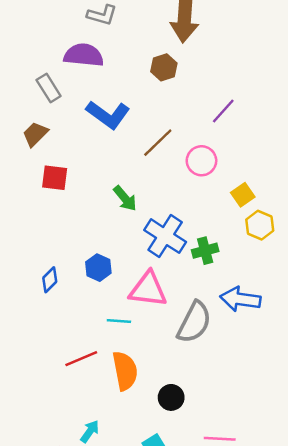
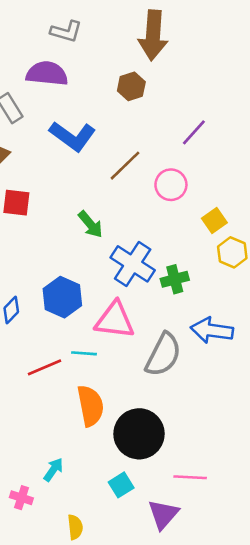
blue hexagon: (98, 268) -> (62, 297), size x1.4
red line: (81, 359) -> (44, 367), moved
black circle: (171, 397) -> (139, 434), size x1.8

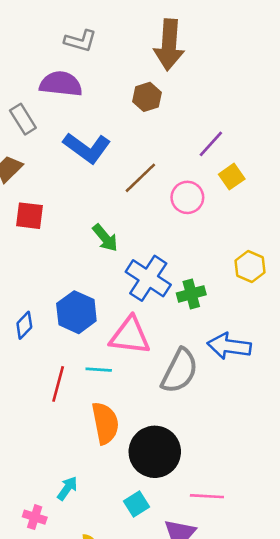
yellow square: (214, 220) -> (232, 177), moved
red line: (44, 367) -> (58, 384), turned -52

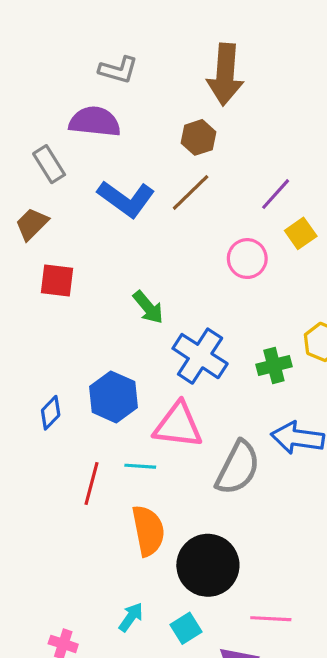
brown line: (140, 178) -> (191, 192), moved
green cross: (191, 294) -> (274, 366), moved
cyan arrow: (67, 488) -> (131, 617), moved

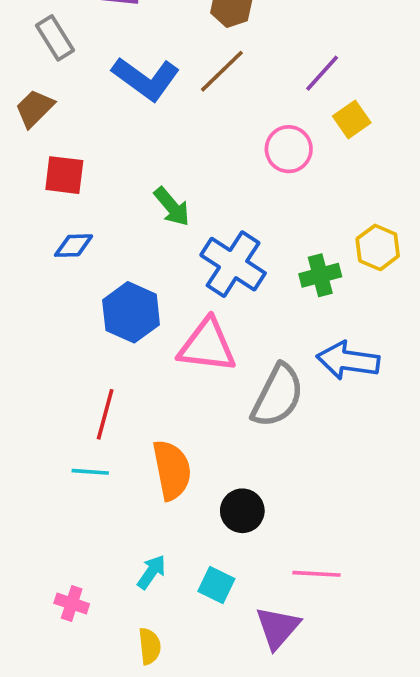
blue diamond: (51, 413) -> (74, 246), moved, turned 44
cyan line: (140, 466) -> (90, 472), moved
black circle: (208, 565) -> (242, 511), size x0.6
cyan square: (186, 628) -> (216, 585), turned -32

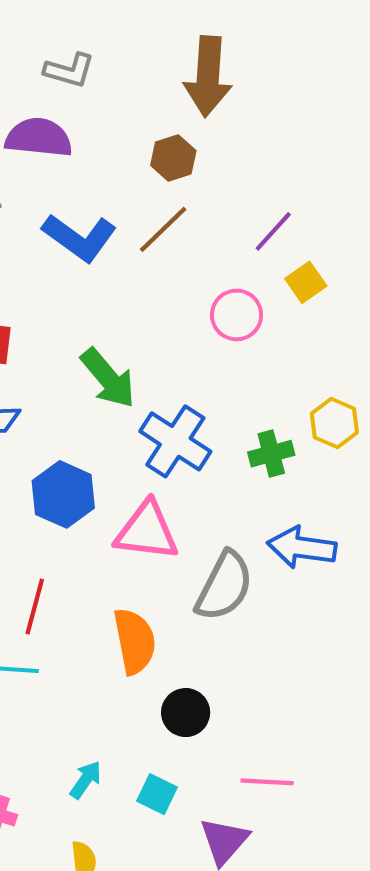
green arrow: (172, 207) -> (108, 378), size x1.4
orange semicircle: (172, 470) -> (135, 641), moved

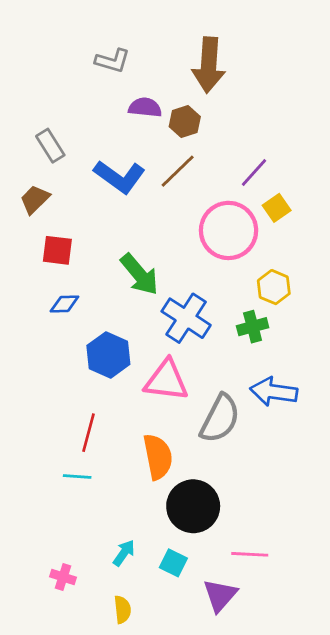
purple semicircle: (39, 138) -> (145, 107), moved, size x0.7
pink circle: (237, 315) -> (229, 230), size x1.6
yellow hexagon: (334, 423) -> (274, 287), moved
black circle: (186, 713) -> (193, 506), size x1.6

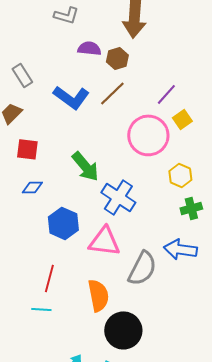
green cross: (253, 327) -> (191, 208), moved

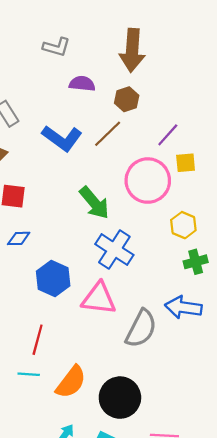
brown hexagon: (117, 58) -> (127, 99), moved
yellow square: (182, 119) -> (186, 163), turned 30
green arrow: (85, 166) -> (94, 203), moved
orange semicircle: (98, 295) -> (71, 382), moved, turned 48

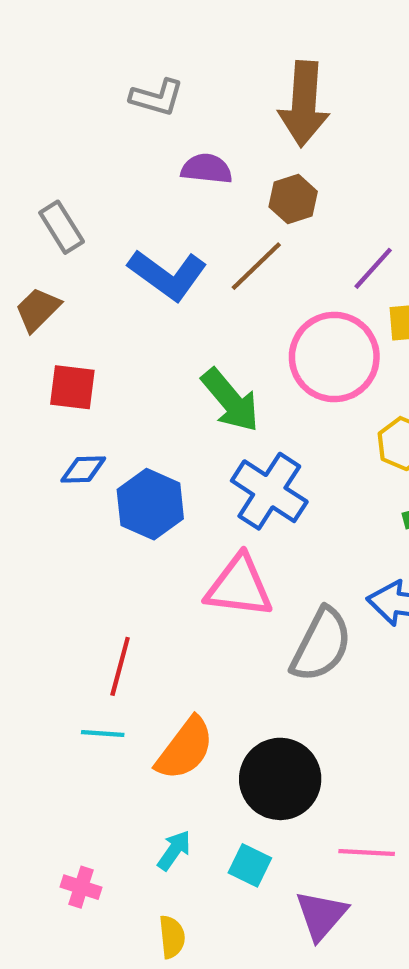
blue hexagon: (53, 278) -> (150, 504), moved

